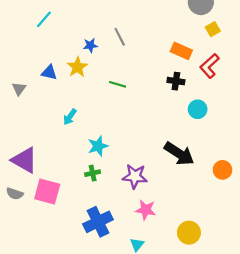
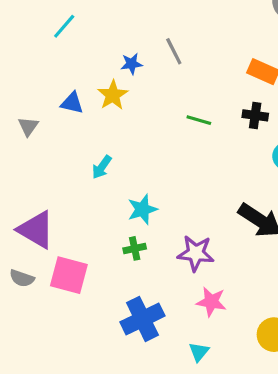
green line: (117, 84) -> (199, 120), moved

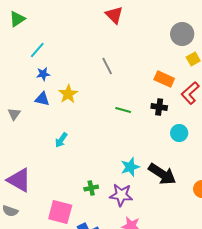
blue star: (132, 64) -> (43, 74), moved
cyan star: (142, 209) -> (130, 167), moved
green cross: (135, 248) -> (91, 188), moved
pink square: (69, 275) -> (60, 212), moved

